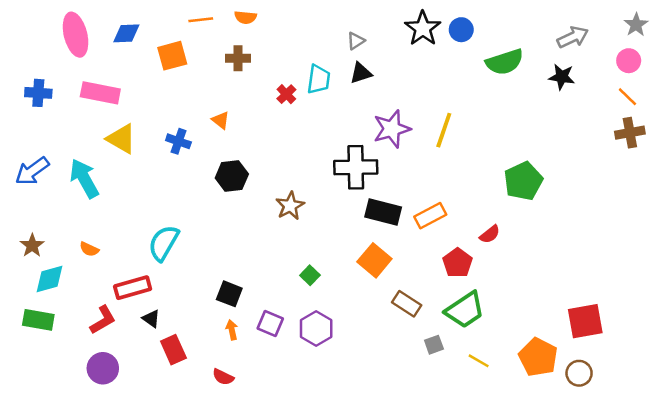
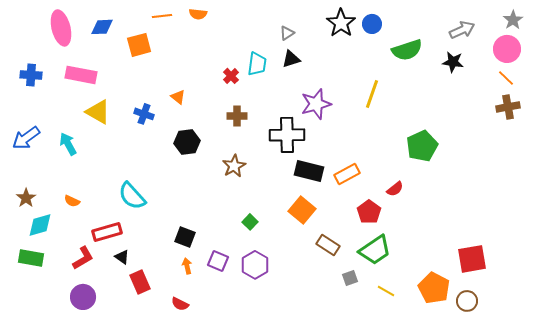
brown cross: (238, 58) -> (237, 116), moved
pink circle: (629, 61) -> (507, 49), size x1.4
yellow line: (444, 130) -> (372, 94), moved
cyan arrow: (84, 178) -> (68, 144), size x0.7
cyan semicircle: (164, 243) -> (132, 196), turned -72

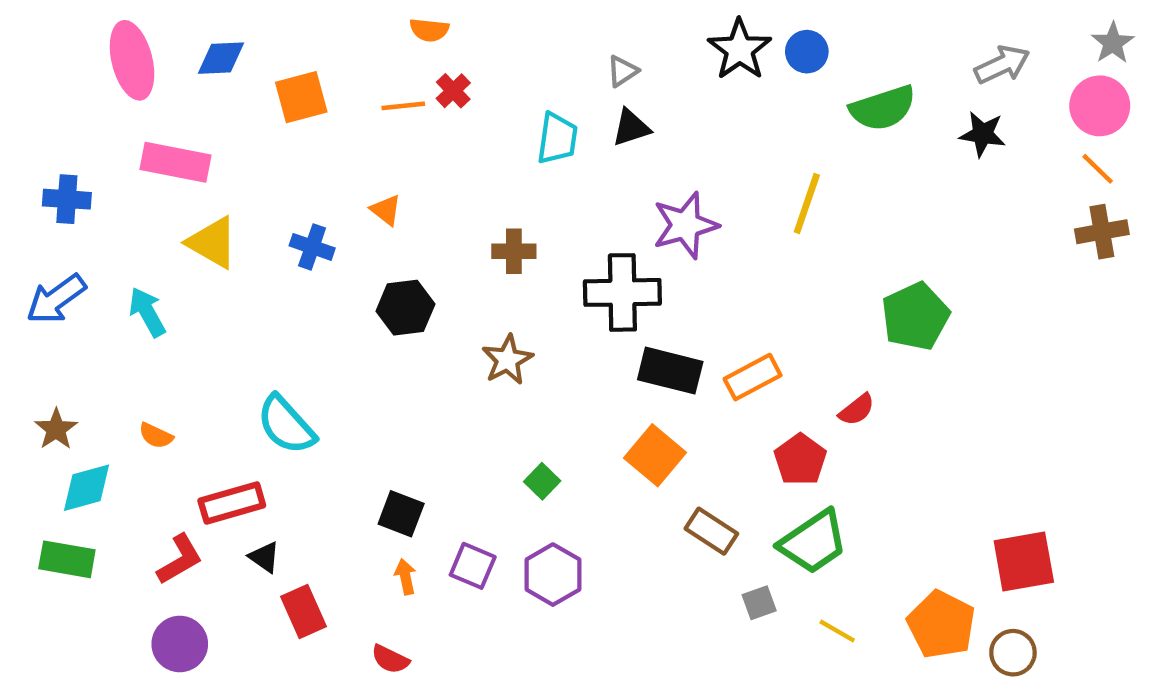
orange line: (162, 16) -> (403, 106), moved
blue cross: (31, 75) -> (67, 199), moved
red cross: (231, 76) -> (453, 91), moved

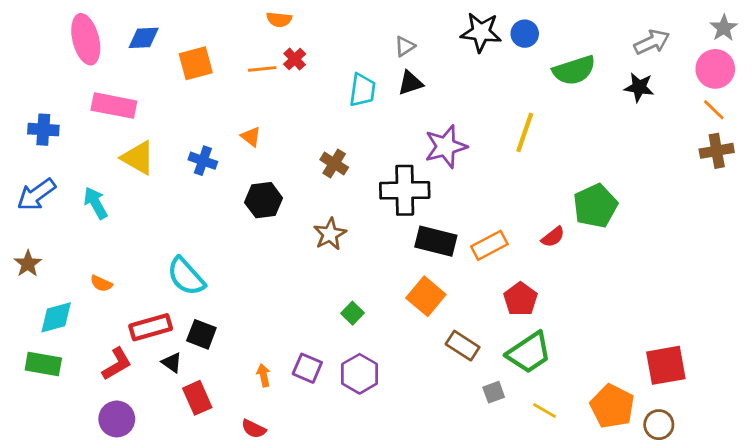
black star: (740, 49) -> (481, 32), turned -30
brown cross: (514, 251) -> (334, 163), turned 32
red semicircle: (857, 410) -> (553, 237), moved
brown star: (56, 429) -> (28, 264), moved
black square: (401, 514) -> (201, 334), moved

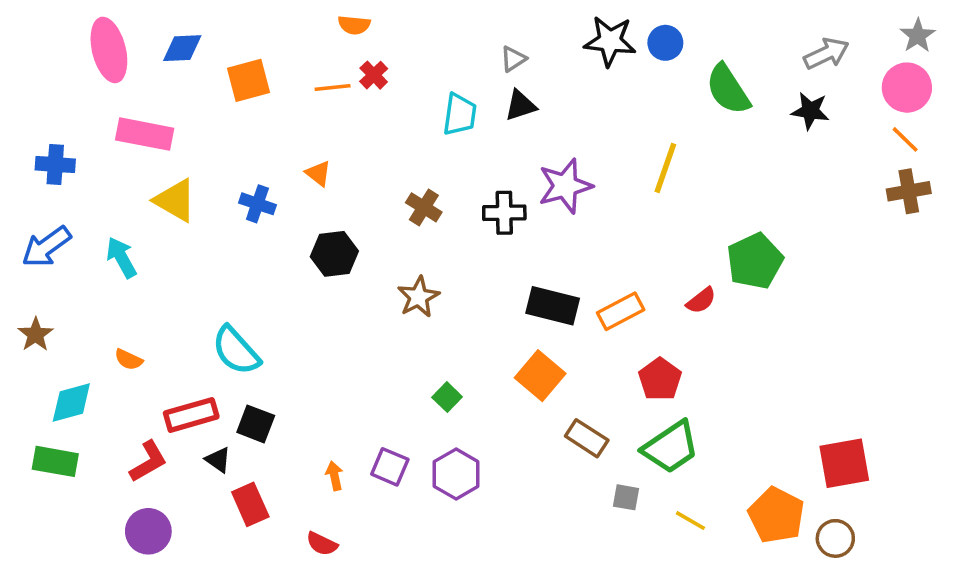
green semicircle: (574, 70) -> (728, 89), turned 75
black cross: (405, 190) -> (504, 213), moved, size x0.7
gray square: (494, 392) -> (626, 497), turned 30

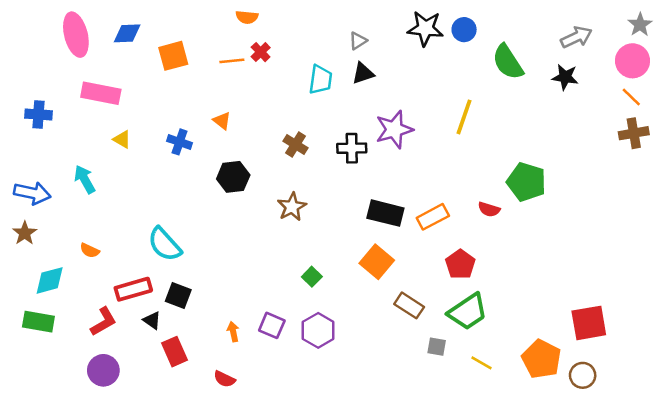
yellow triangle: (175, 200) -> (122, 139), size x0.6
blue arrow: (46, 247) -> (32, 193), moved, turned -132
green pentagon: (755, 261) -> (526, 182), turned -30
red semicircle: (701, 300) -> (489, 209), turned 55

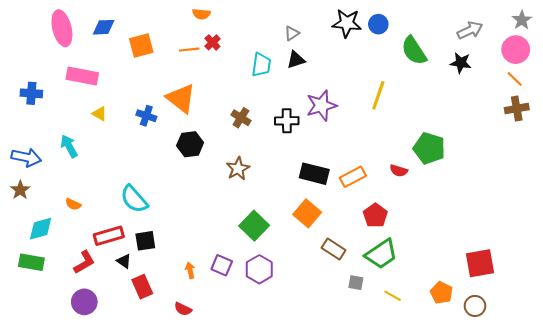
orange triangle: (222, 121) -> (181, 98), size x2.0
green square: (312, 277) -> (254, 226), size x1.8
black square: (178, 295) -> (145, 241), turned -30
orange pentagon: (541, 359) -> (441, 293), size x0.7

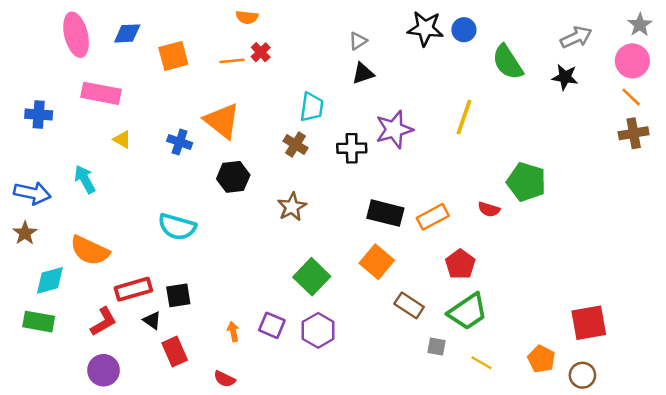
cyan trapezoid: (261, 65) -> (312, 107), moved
cyan semicircle: (134, 199) -> (177, 227), moved, turned -32
orange semicircle: (73, 204) -> (90, 250), size x2.0

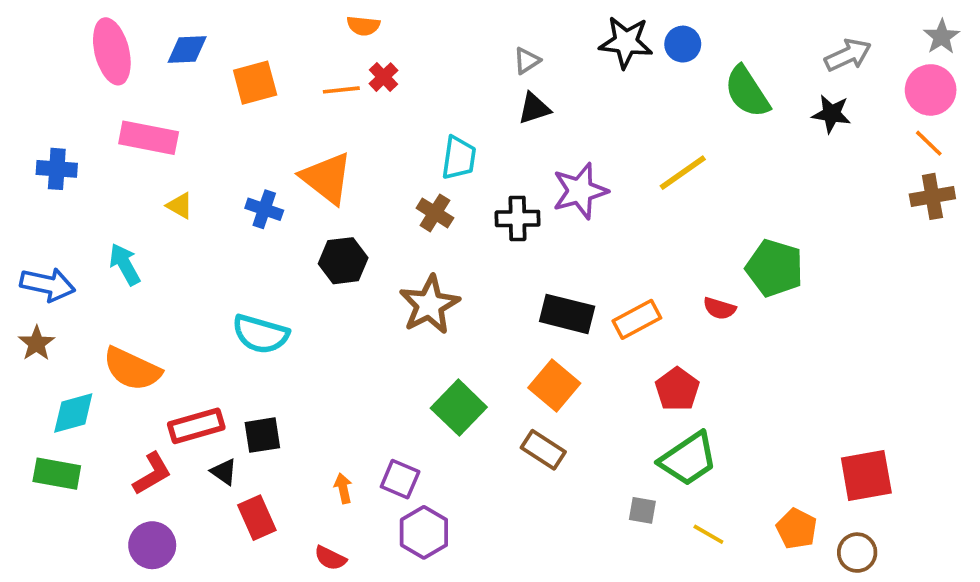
yellow line: (464, 117) -> (683, 173), turned 36
brown star: (292, 207) -> (429, 305), size x1.4
brown rectangle: (409, 305) -> (543, 450), moved
purple hexagon: (318, 330) -> (424, 532), moved

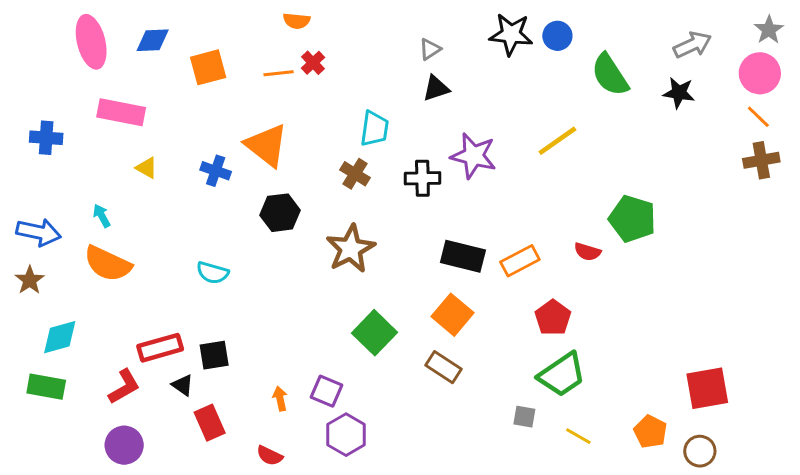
purple star: (580, 191) -> (473, 156), turned 30
cyan arrow: (125, 264) -> (102, 216), size x0.7
cyan semicircle: (261, 334) -> (213, 273), size x0.7
orange semicircle: (132, 369) -> (108, 264), moved

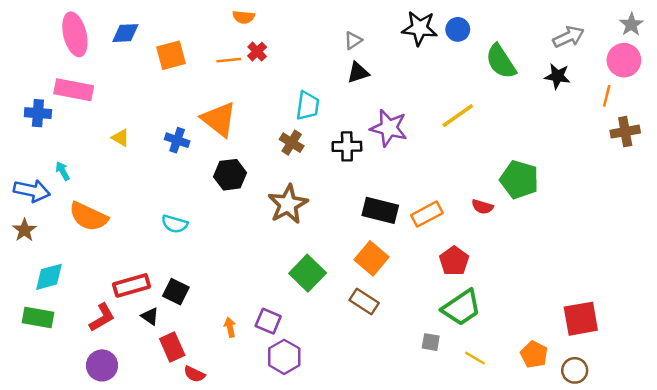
pink rectangle: (121, 112) -> (74, 90), moved
orange line: (758, 117) -> (607, 96), moved, turned 60
cyan arrow: (102, 216) -> (63, 171), moved
black square: (214, 355) -> (176, 292), turned 35
red semicircle: (270, 456) -> (194, 374), moved

